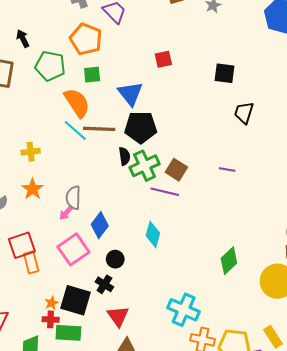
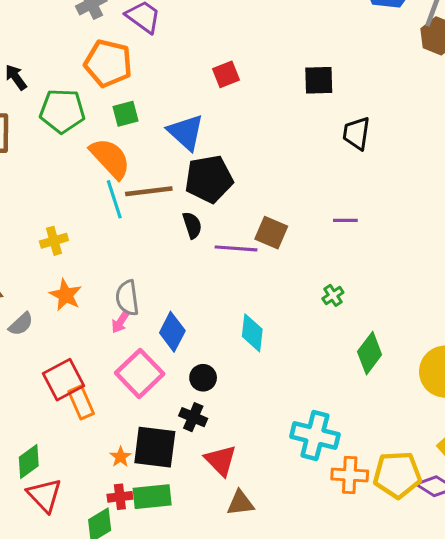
cyan line: (75, 131) -> (114, 199), turned 40
green cross: (145, 166) -> (333, 295), moved, size x0.5
purple line: (165, 192) -> (236, 248), moved
red cross: (51, 319) -> (120, 497), moved

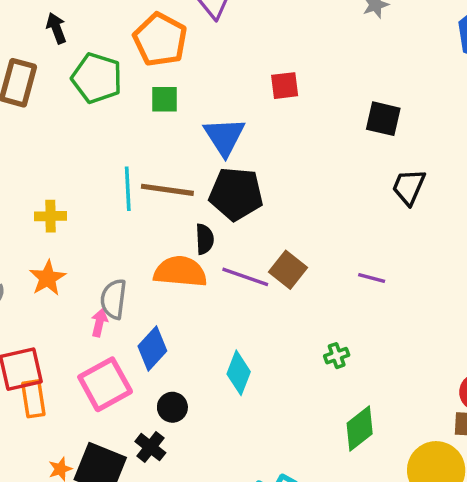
orange semicircle: (110, 158) -> (180, 272), moved, turned -57
pink arrow: (121, 322) -> (99, 323), turned 145

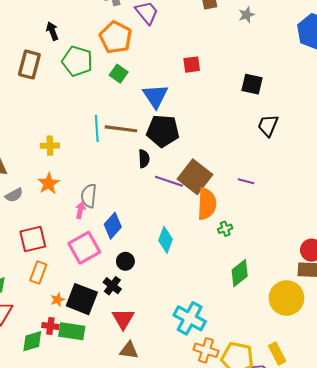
green square: (165, 99) -> (119, 74), turned 36
brown square: (288, 270) -> (195, 177), size x1.5
orange semicircle: (180, 272) -> (207, 204), moved, turned 88
orange rectangle: (33, 399) -> (38, 273), moved, turned 30

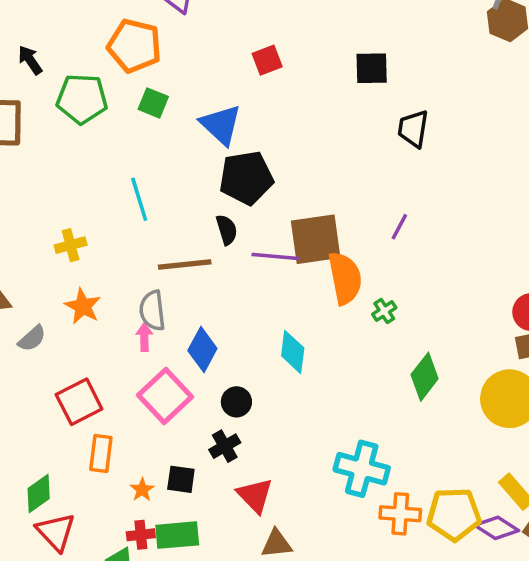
brown line: (121, 129) -> (185, 265), moved
brown square: (195, 177) -> (316, 239), turned -32
purple line: (246, 181) -> (399, 227), turned -63
black cross: (112, 286) -> (225, 446), turned 36
black square: (82, 299) -> (181, 479), size x0.6

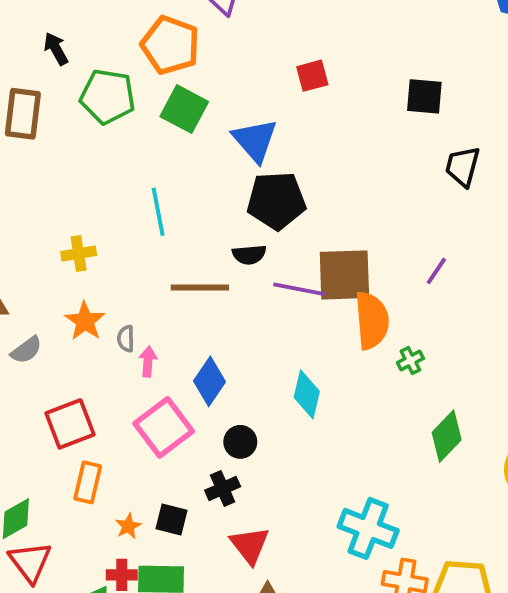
green square: (153, 103) -> (184, 109), size x1.4
black semicircle: (227, 230) -> (249, 255), turned 96
gray semicircle: (152, 311) -> (126, 339), moved, size x0.6

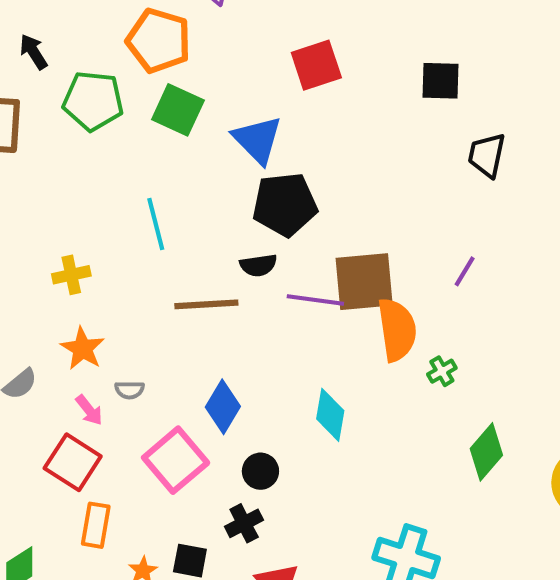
red square: (312, 76) -> (316, 65), size x1.4
gray semicircle: (126, 339) -> (129, 390), moved, turned -85
pink arrow: (148, 362) -> (89, 410), moved, turned 140
red square: (70, 424) -> (73, 462), turned -33

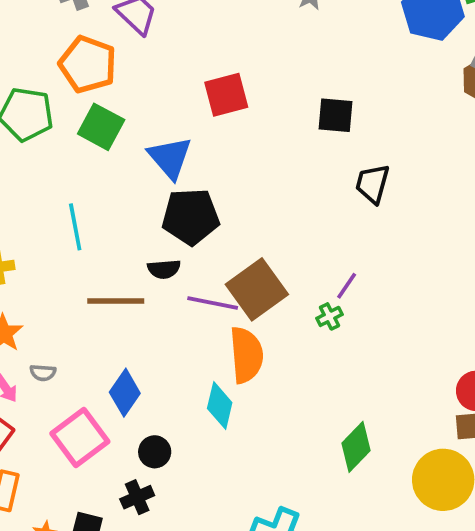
brown square: (364, 282) -> (257, 289), turned -34
orange semicircle: (397, 330) -> (246, 355), moved
green cross: (442, 371) -> (329, 316), moved

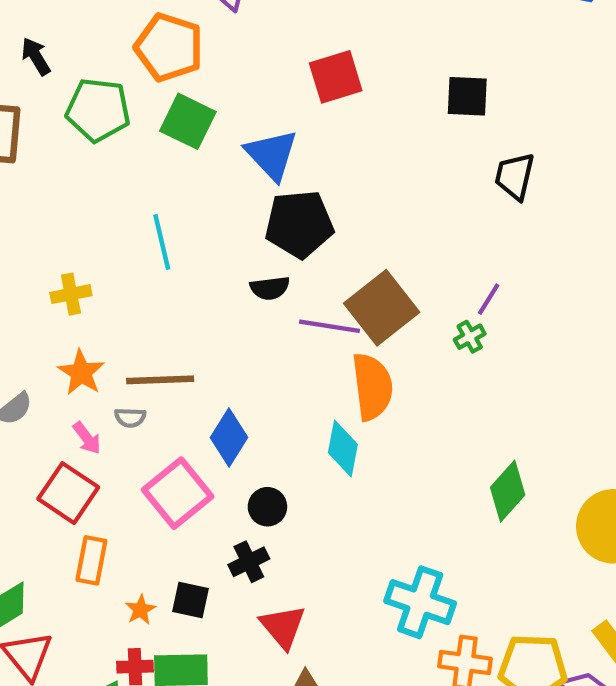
brown line: (116, 301) -> (160, 380), moved

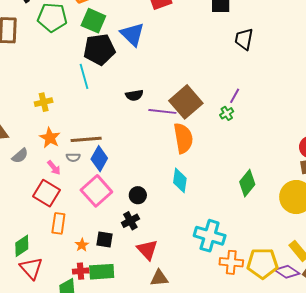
black pentagon: (299, 224) -> (99, 49), moved
blue diamond: (229, 437) -> (99, 159), moved
cyan diamond: (343, 448) -> (180, 180), moved

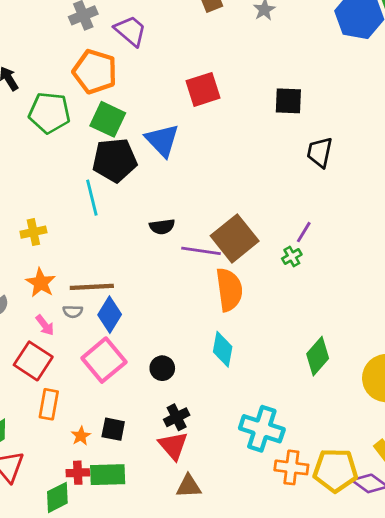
black cross: (130, 221) -> (177, 417), moved

